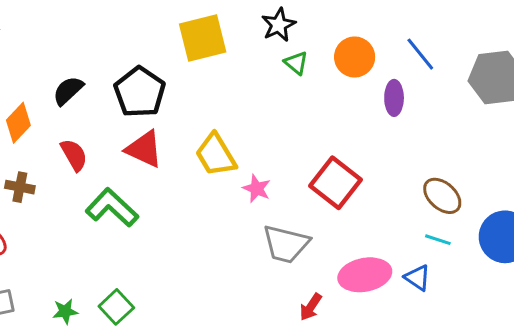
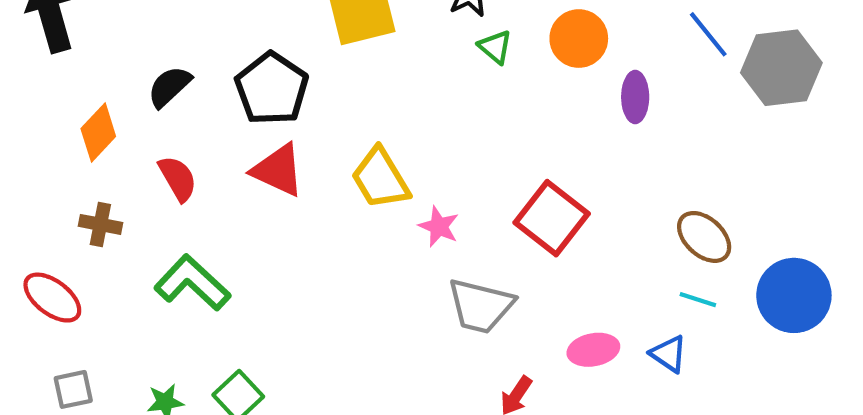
blue line: (420, 54) -> (708, 34), moved
green L-shape: (112, 208) -> (192, 283), moved
pink ellipse: (365, 275) -> (593, 350), size x0.7

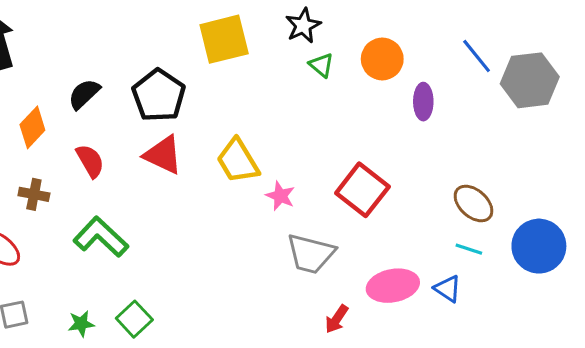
pink ellipse: (593, 350) -> (393, 286), size x1.4

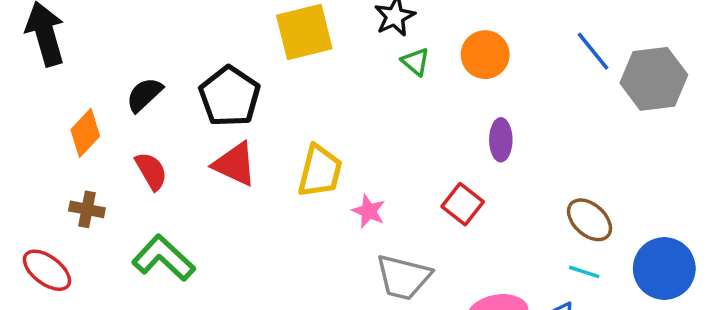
purple ellipse: (423, 102) -> (501, 140), moved
yellow trapezoid: (238, 161) -> (320, 171), turned -135
red square: (362, 190) -> (463, 204), size x0.7

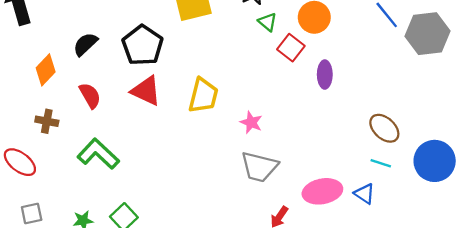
red square: (463, 204) -> (291, 48), moved
pink star: (369, 211) -> (251, 122), moved

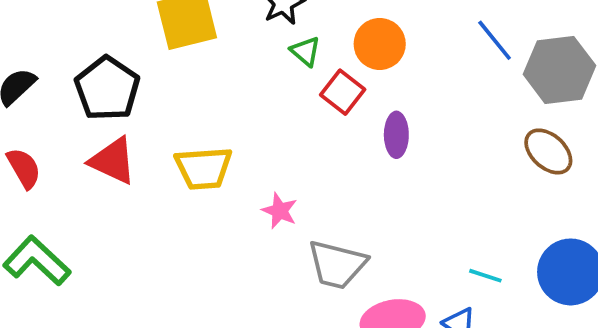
yellow trapezoid: (203, 96) -> (204, 168), turned 72
brown ellipse: (384, 128) -> (548, 151), moved
gray trapezoid: (259, 167) -> (337, 265), moved

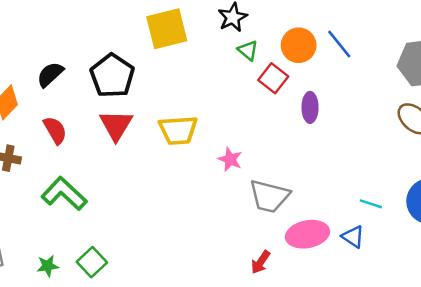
blue line: (495, 40) -> (339, 44), moved
red triangle: (113, 161) -> (116, 125), turned 36

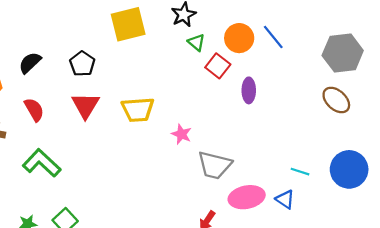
black pentagon: (112, 76) -> (82, 64), size x0.7

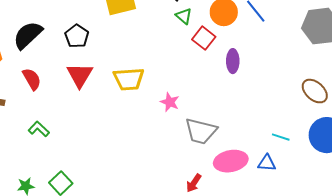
black semicircle: (30, 63) -> (28, 35), size x1.4
brown ellipse: (336, 100) -> (315, 91), moved
green L-shape: (42, 163) -> (39, 129), size x0.6
blue triangle: (285, 199) -> (267, 163), turned -30

